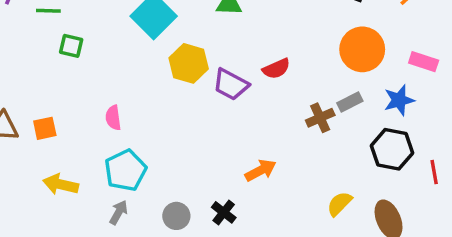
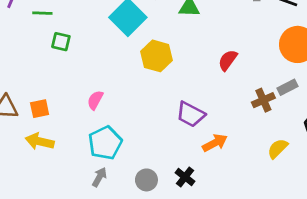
red semicircle: (276, 69) -> (228, 60), turned 150
purple trapezoid: (231, 84) -> (191, 114), moved
pink semicircle: (113, 118) -> (95, 100), turned 36
yellow arrow: (61, 184) -> (40, 141), moved
yellow semicircle: (339, 204) -> (278, 149), moved

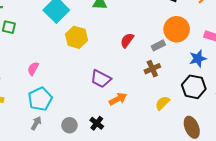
gray rectangle: (288, 87) -> (158, 45), moved

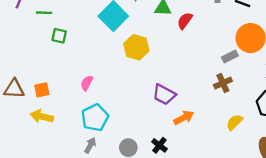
red semicircle: (127, 40) -> (185, 21), moved

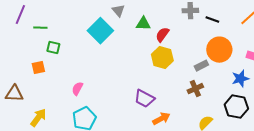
yellow hexagon: (136, 47) -> (162, 58), moved
orange square: (42, 90) -> (38, 68), moved
yellow arrow: (42, 116) -> (38, 118), turned 114

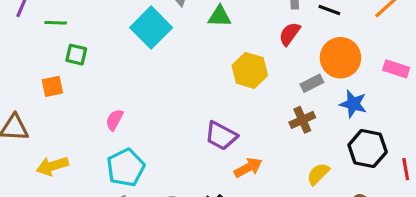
red semicircle: (162, 35) -> (290, 34), moved
blue star: (240, 79) -> (353, 104), moved, turned 30
yellow arrow: (38, 118) -> (52, 166), turned -144

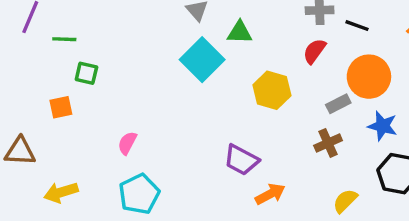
cyan square: (151, 28) -> (202, 60), moved

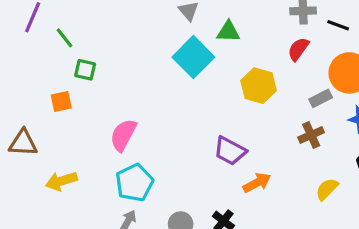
green line: (64, 39) -> (64, 38), turned 50
pink semicircle: (127, 143) -> (123, 135), size x1.5

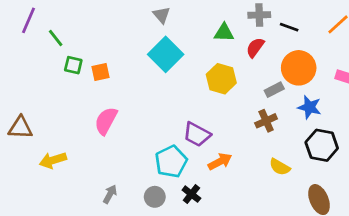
green triangle: (228, 32) -> (224, 33), moved
orange square: (61, 102) -> (100, 72), moved
cyan pentagon: (134, 183) -> (171, 162), moved
yellow semicircle: (327, 189) -> (280, 167), turned -105

